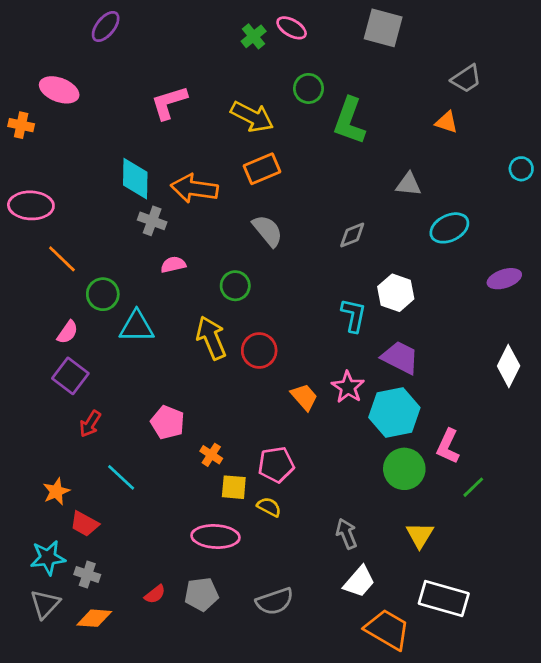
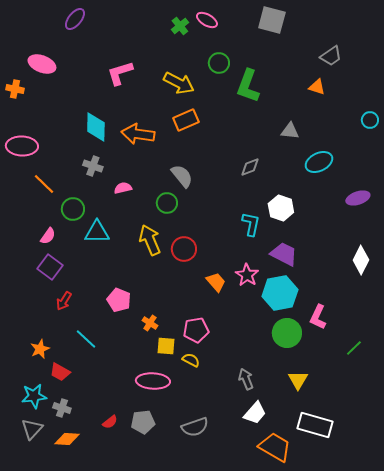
gray cross: (152, 221) -> (93, 166), moved
gray semicircle: (268, 231) -> (182, 176), moved
green line: (473, 487) -> (354, 348), moved

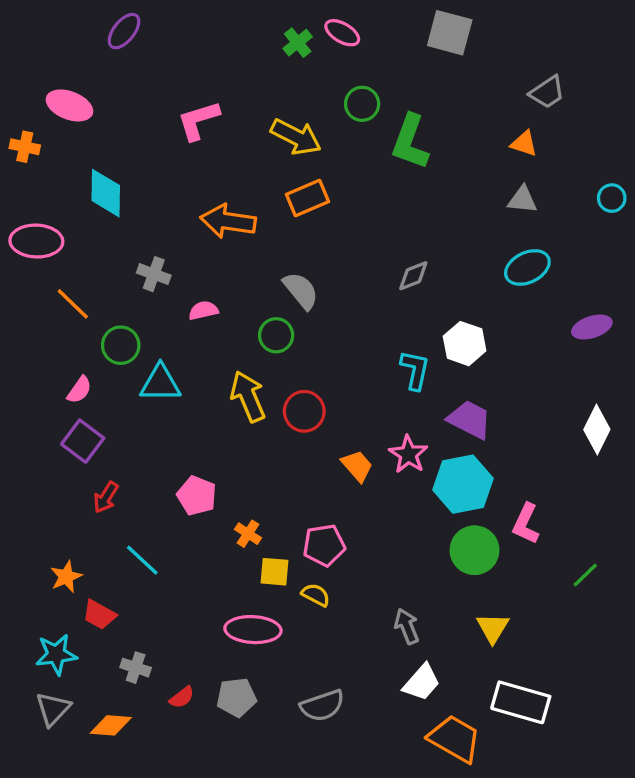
cyan diamond: (96, 127) -> (106, 193), moved
gray triangle: (290, 131) -> (522, 200), moved
gray cross: (62, 408) -> (136, 668), moved

